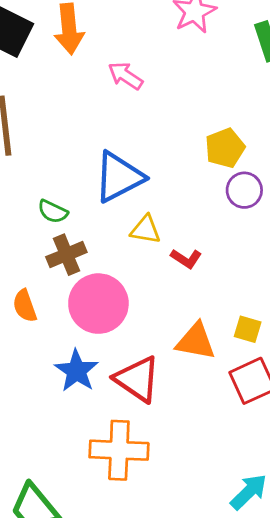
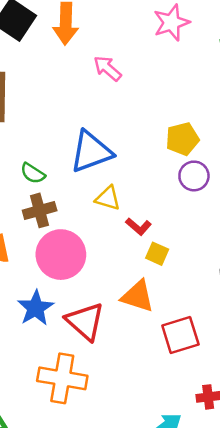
yellow square: (248, 329) -> (157, 254), moved

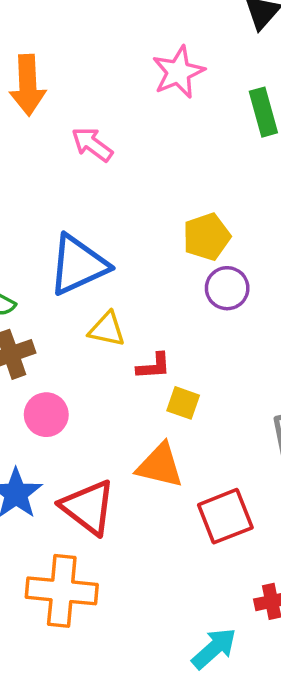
red L-shape: (138, 226) -> (154, 366), turned -40
pink circle: (61, 255) -> (46, 415), size x0.6

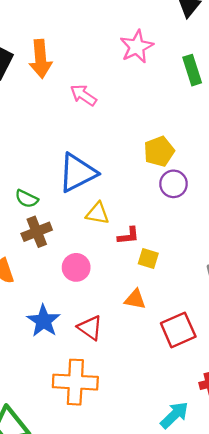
pink circle: (46, 415) -> (76, 267), moved
orange triangle: (160, 466) -> (135, 299), size x0.7
red triangle: (88, 507) -> (90, 328), size x0.7

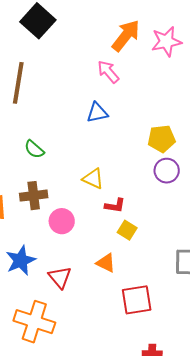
orange arrow: (41, 59) -> (126, 36), moved, turned -152
blue triangle: (77, 173) -> (97, 113), moved, size x0.6
brown cross: (37, 232) -> (34, 196), moved

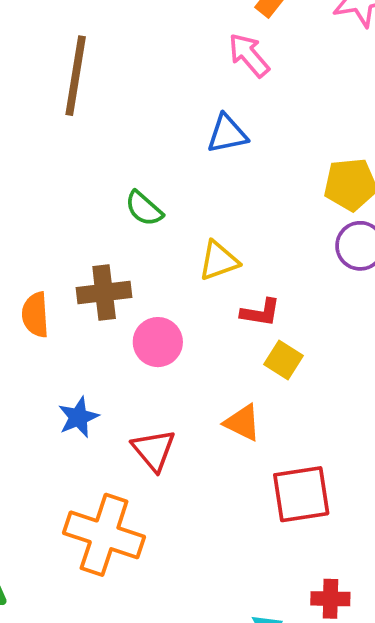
green semicircle: (34, 149) -> (144, 208), moved
yellow triangle: (93, 179) -> (219, 261), turned -45
blue star: (21, 260) -> (78, 417), size x0.7

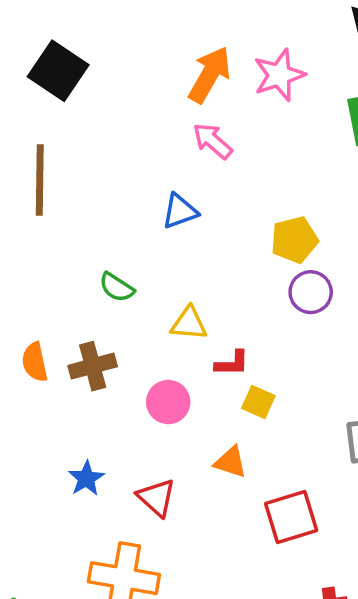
pink arrow: (249, 55) -> (212, 141), moved
yellow triangle: (219, 261) -> (189, 323), turned 33
orange semicircle: (35, 315) -> (35, 362), moved
pink circle: (158, 342) -> (168, 402), moved

